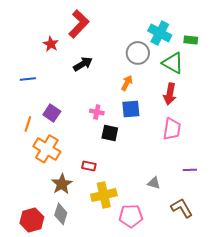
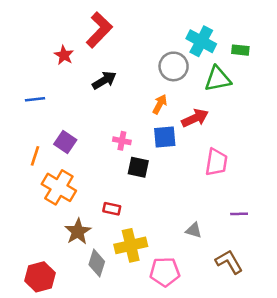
green triangle: (173, 63) -> (218, 79), turned -40
red arrow: (170, 94) -> (195, 118), moved, turned -125
gray diamond: (61, 214) -> (97, 263), moved

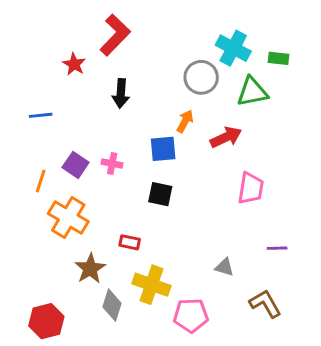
black arrow: (104, 80) -> (121, 93), turned 125
blue square: (165, 137) -> (163, 149), moved
pink cross: (122, 141) -> (112, 163), moved
yellow cross: (131, 245) -> (151, 285), turned 32

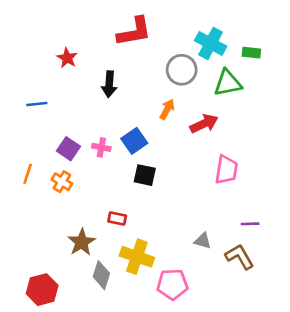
red L-shape: (115, 35) -> (134, 32), moved, turned 36
blue square: (163, 149) -> (134, 141), moved, turned -30
orange line: (41, 181) -> (28, 174), moved
orange cross: (68, 217) -> (62, 182), moved, size x0.6
brown L-shape: (265, 304) -> (240, 257), moved

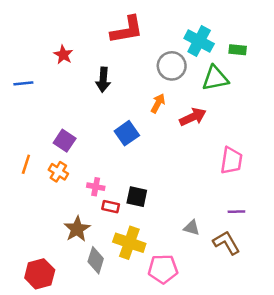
blue line: (37, 104) -> (23, 83), moved
pink cross: (101, 147) -> (96, 187), moved
pink trapezoid: (226, 170) -> (231, 161), moved
black square: (145, 175) -> (137, 197), moved

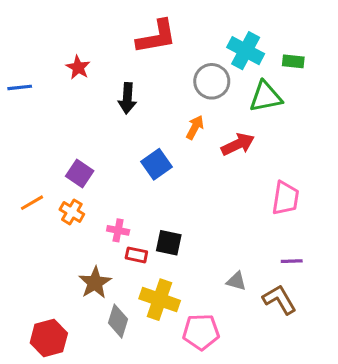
blue line: (23, 83) -> (20, 87), moved
orange line: (26, 164) -> (32, 203), turned 42

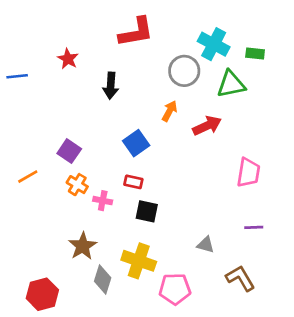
orange cross: (72, 212) -> (77, 185), moved
red rectangle: (136, 255) -> (133, 182), moved
brown L-shape: (279, 300) -> (240, 278), moved

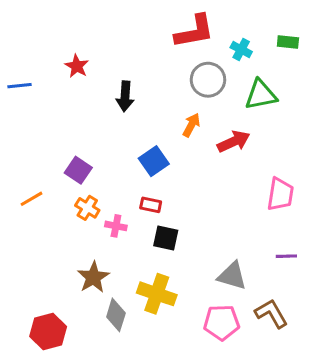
red L-shape: (136, 32) -> (194, 31), moved
cyan cross: (214, 44) -> (241, 50), size x0.6
green rectangle: (255, 53) -> (288, 42), moved
gray triangle: (206, 245) -> (232, 276), size x1.5
pink pentagon: (175, 289) -> (222, 322), moved

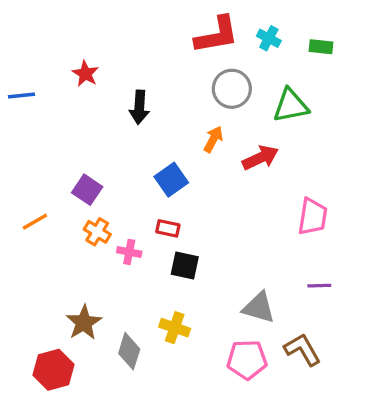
cyan cross: (241, 50) -> (269, 38), moved
brown star: (93, 277) -> (84, 323), moved
yellow cross: (157, 294) -> (175, 328), size x0.7

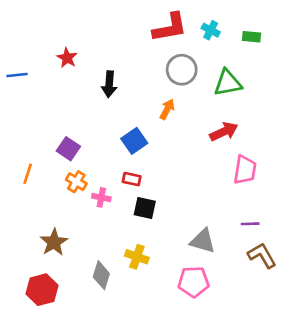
red arrow: (260, 158) -> (224, 132), moved
orange line: (35, 222) -> (28, 174), turned -42
brown star: (84, 323) -> (54, 242), moved
brown L-shape: (302, 350) -> (262, 255), moved

